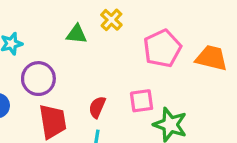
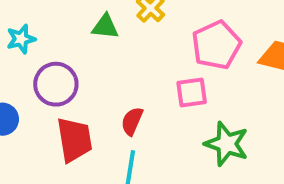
pink square: (142, 101) -> (192, 92), moved

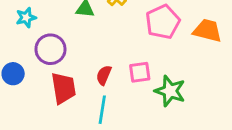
pink square: (192, 92) -> (140, 72), moved

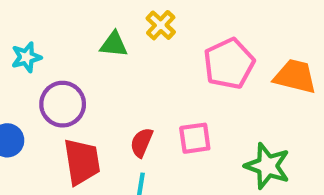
green star: (170, 91) -> (267, 166), moved

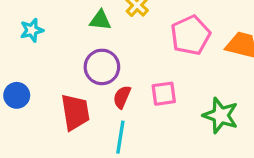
purple circle: (63, 104) -> (102, 67), moved

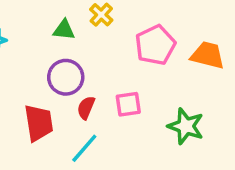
cyan line: (120, 137) -> (84, 148), turned 32

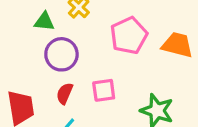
purple circle: (66, 77) -> (61, 54), moved

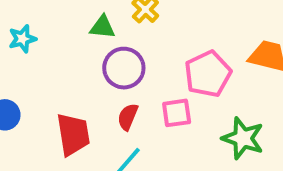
pink pentagon: (129, 36) -> (208, 74), moved

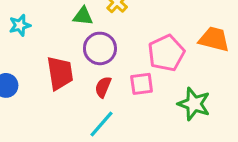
red trapezoid: (73, 134) -> (60, 73), moved

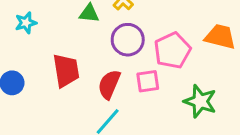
purple circle: (100, 48) -> (128, 40), moved
red semicircle: (103, 87) -> (109, 84), size x1.4

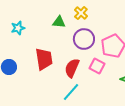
pink square: (148, 81) -> (97, 66), turned 35

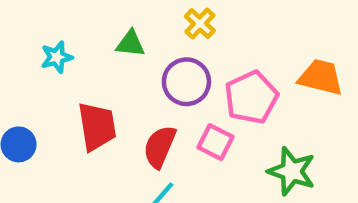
yellow cross: (81, 13) -> (200, 24), moved
cyan star: (18, 28) -> (57, 57), moved

